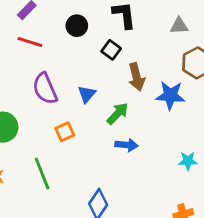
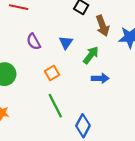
purple semicircle: (45, 89) -> (34, 42), size x0.7
green line: (42, 173) -> (55, 106), moved

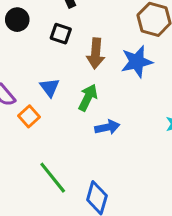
brown arrow: (103, 26) -> (96, 53), turned 36
orange square: (52, 73) -> (29, 116), moved

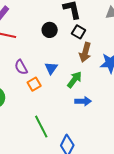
black circle: (17, 20) -> (50, 30), moved
black square: (61, 34) -> (79, 32), moved

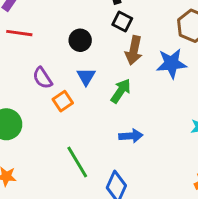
black circle: (50, 30) -> (80, 40), moved
blue arrow: (83, 101) -> (131, 136), moved

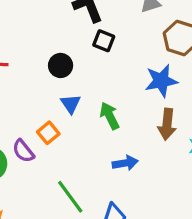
brown arrow: (134, 50) -> (167, 124), moved
purple semicircle: (42, 78) -> (23, 151), moved
green arrow: (121, 91) -> (110, 116), turned -55

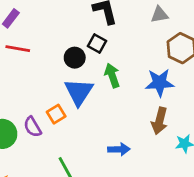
black square: (104, 41) -> (97, 43), moved
blue triangle: (71, 104) -> (79, 92), size x1.6
green arrow: (110, 116) -> (112, 75), moved

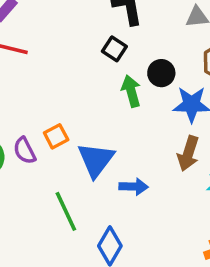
black circle: (75, 58) -> (161, 73), moved
blue triangle: (79, 92) -> (96, 160), moved

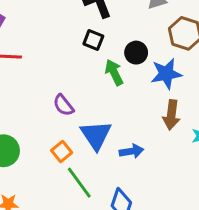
orange square: (56, 136) -> (62, 152), moved
purple semicircle: (25, 151) -> (63, 105), moved

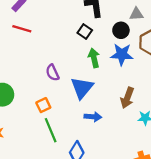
black circle: (136, 53) -> (121, 30), moved
blue star: (166, 74) -> (122, 54), moved
blue triangle: (96, 135) -> (82, 88), moved

